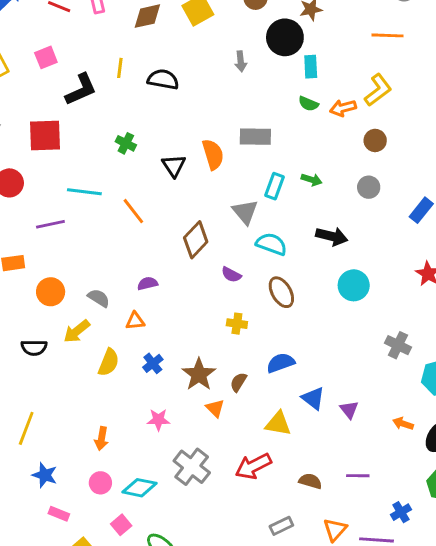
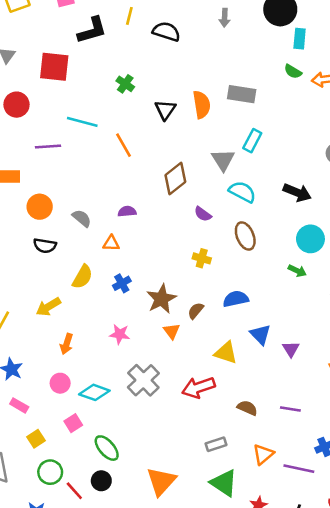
gray arrow: (241, 61) -> (225, 18), moved
green arrow: (311, 180) -> (297, 271), moved
yellow arrow: (77, 331) -> (48, 307), moved
black semicircle: (34, 348) -> (45, 246), moved

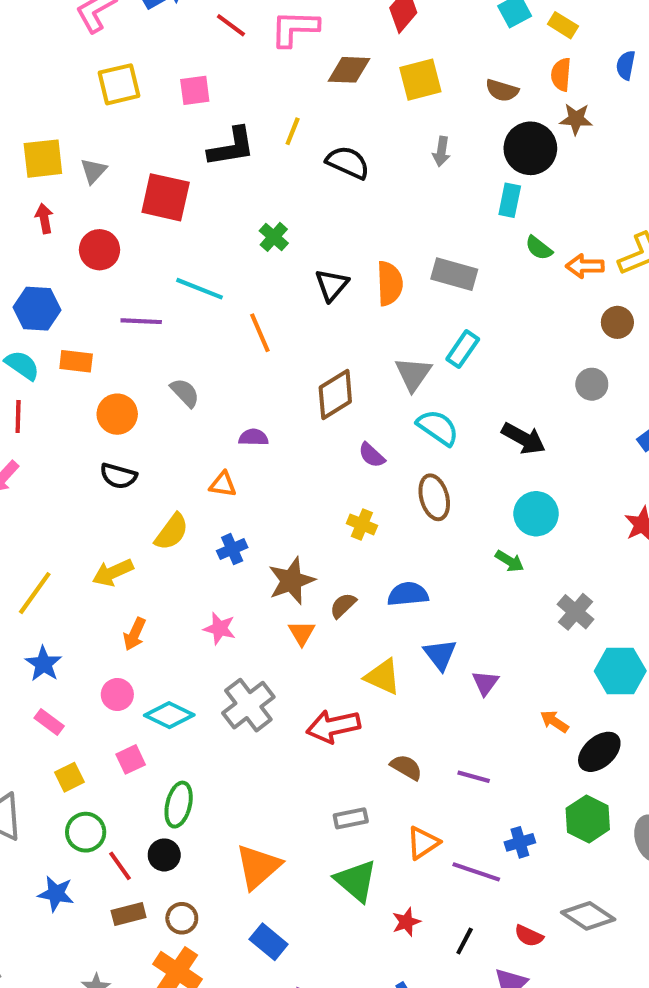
cyan rectangle: (300, 39) -> (510, 200), moved
gray semicircle: (82, 218) -> (185, 393), moved
green ellipse: (107, 448) -> (179, 805), turned 48

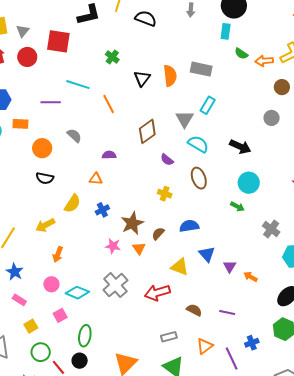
red circle: (100, 250) -> (27, 57), moved
pink star: (220, 628) -> (113, 246), moved
orange arrow: (554, 721) -> (251, 277), moved
purple line: (476, 872) -> (232, 358), turned 50

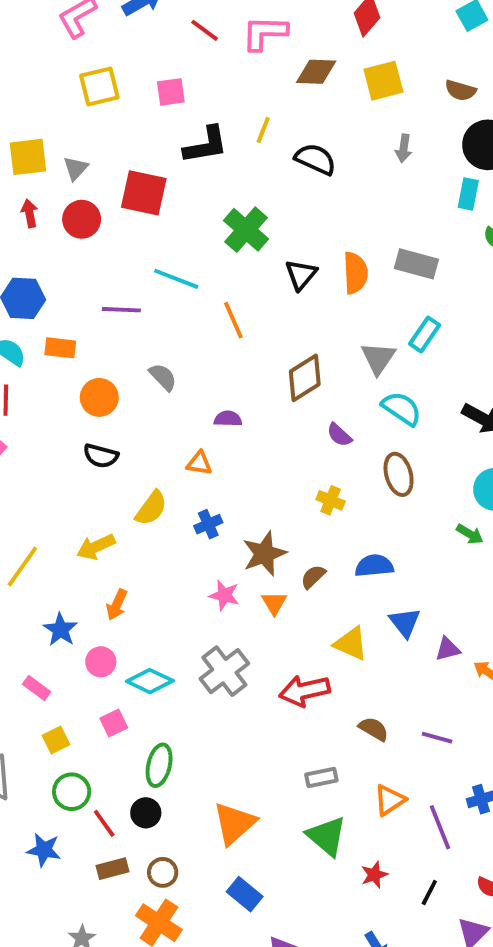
green cross: (112, 57) -> (246, 230), size x1.6
purple triangle: (230, 266) -> (448, 649), turned 40
blue star: (15, 272) -> (60, 630), moved

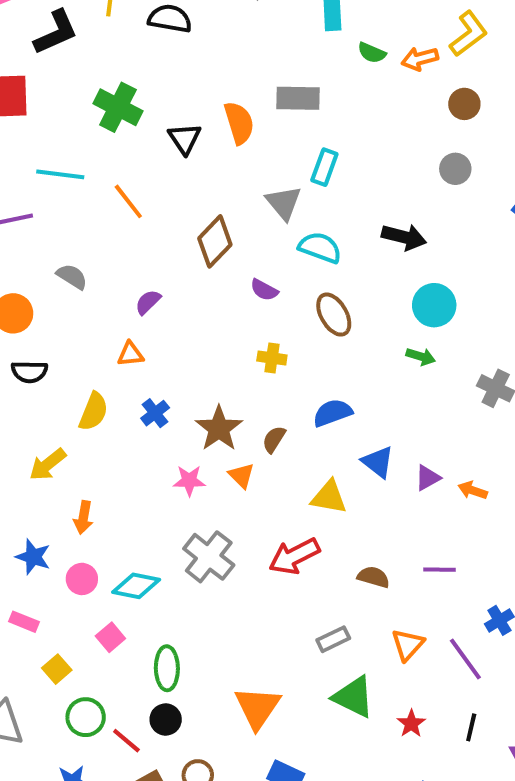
purple semicircle: (228, 419) -> (148, 302), turned -32

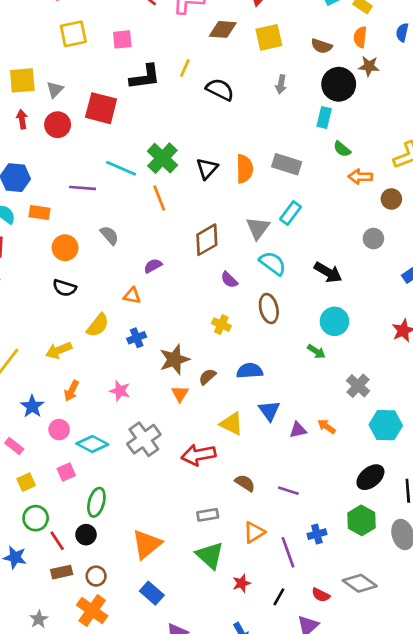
orange arrow: (420, 59) -> (360, 177), moved
green cross: (118, 107) -> (162, 158), moved
pink star: (189, 481) -> (120, 391), moved
orange arrow: (473, 490) -> (327, 426), moved

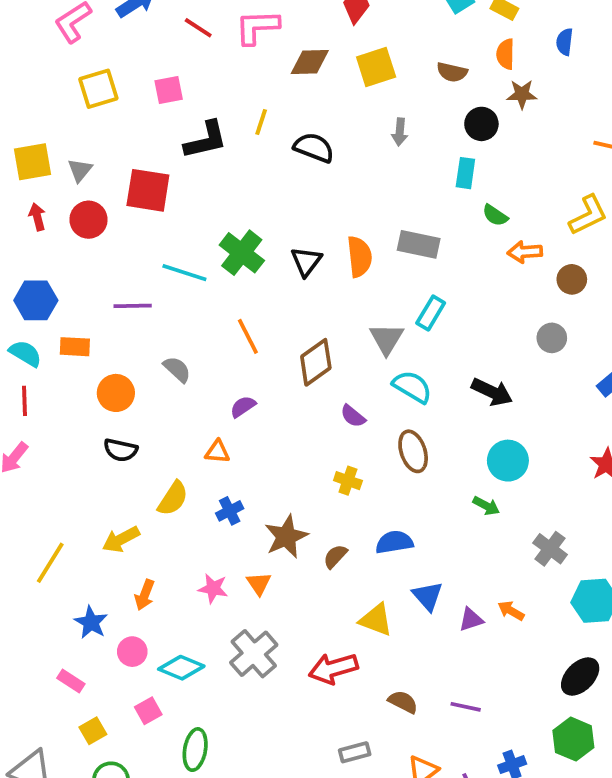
black circle: (339, 84) -> (481, 124), size x0.7
orange line: (159, 198) -> (248, 336), moved
orange triangle: (180, 394) -> (259, 584), moved

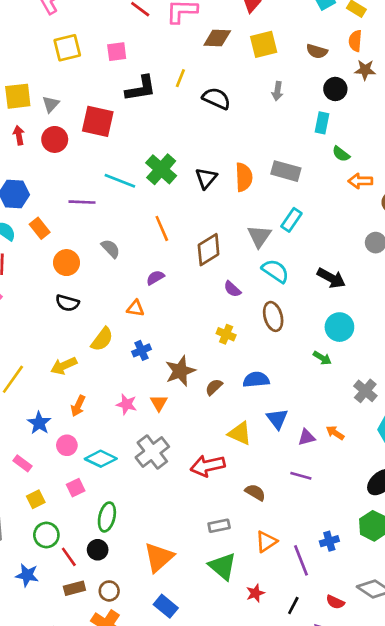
orange rectangle: (75, 347) -> (40, 228), turned 45
purple line: (466, 707) -> (301, 476), moved

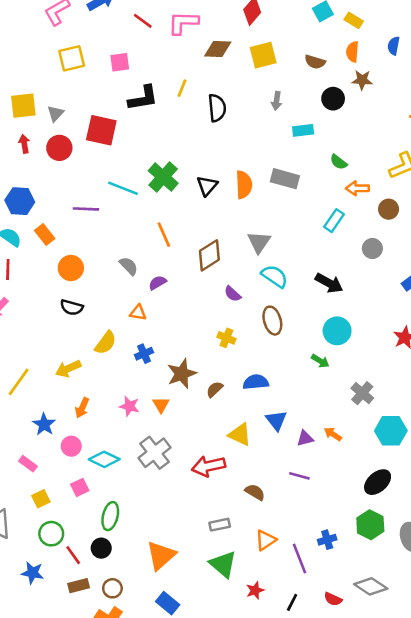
black semicircle: (216, 98) -> (217, 108), turned 60
cyan rectangle: (322, 123) -> (303, 130), moved, turned 72
cyan rectangle: (291, 220) -> (334, 221), moved
gray semicircle: (111, 249) -> (129, 266), moved

